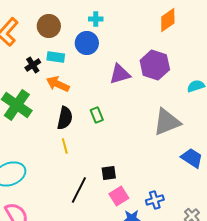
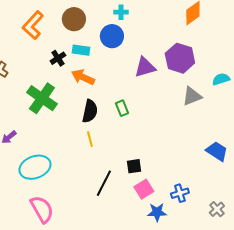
gray triangle: (167, 122) -> (192, 96), moved, size x0.7

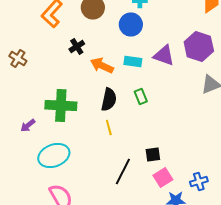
cyan rectangle: (81, 50) -> (133, 62), moved
purple triangle: (145, 67) -> (164, 56), turned 35
green cross: (42, 98) -> (61, 106), moved, turned -32

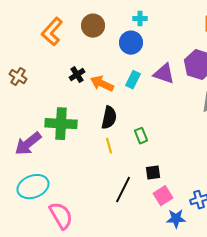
black cross: (77, 46) -> (77, 75), moved
cyan rectangle: (133, 62) -> (133, 80), turned -72
green rectangle: (141, 96) -> (141, 136), moved
purple arrow: (28, 126) -> (28, 144), size x1.8
cyan ellipse: (54, 156) -> (33, 187), moved

